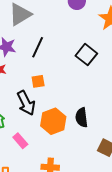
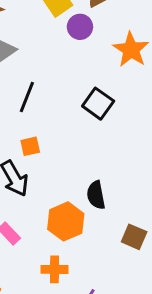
orange hexagon: (53, 121) -> (66, 221), moved

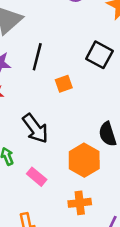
orange square: (30, 146) -> (64, 84), moved

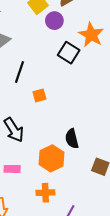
black square: (99, 55) -> (69, 53), moved
pink rectangle: (37, 177) -> (12, 169), turned -42

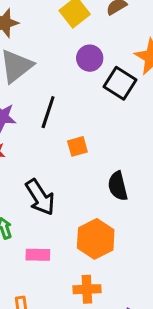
purple circle: (54, 21) -> (90, 58), moved
black semicircle: (72, 139) -> (118, 186), moved

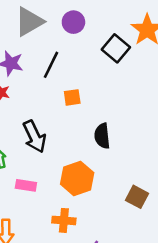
purple circle: (90, 58) -> (73, 22), moved

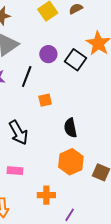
purple circle: (73, 22) -> (48, 54), moved
orange hexagon: (77, 178) -> (71, 162), moved

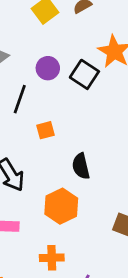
orange hexagon: (71, 162) -> (61, 206), moved

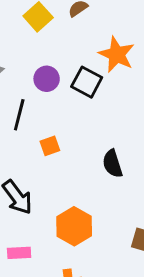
black semicircle: (81, 166) -> (113, 164), moved

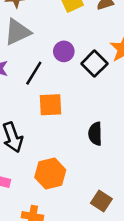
orange square: (50, 146) -> (50, 105), size x1.5

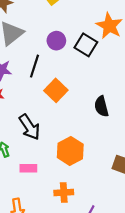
orange square: (50, 105) -> (56, 90), turned -30

